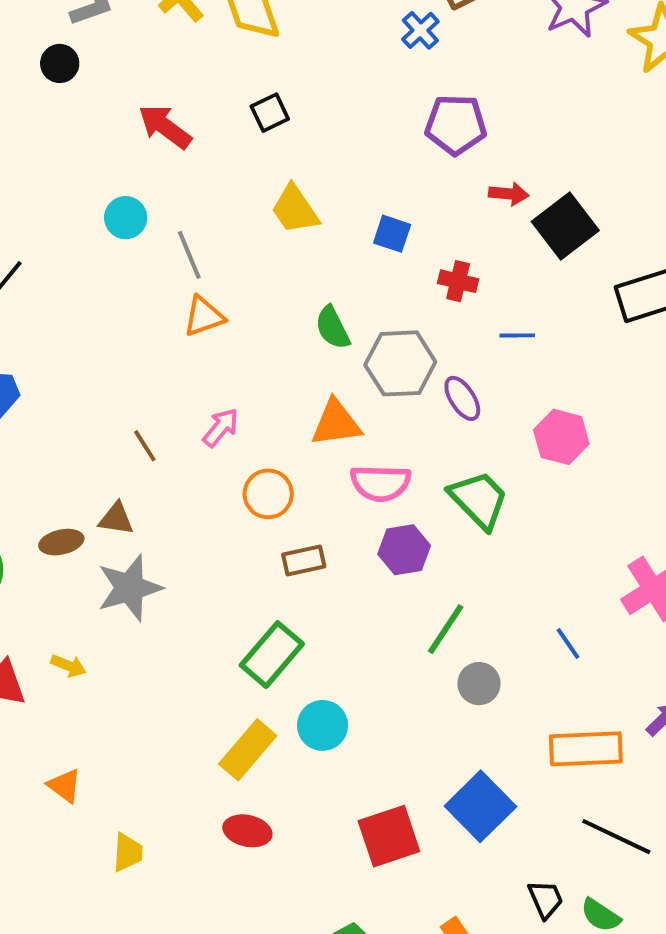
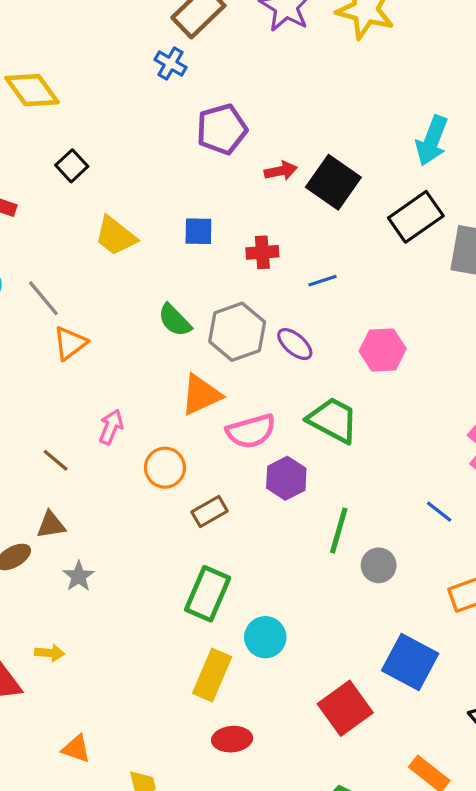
gray star: (130, 588) -> (79, 576), size x0.6

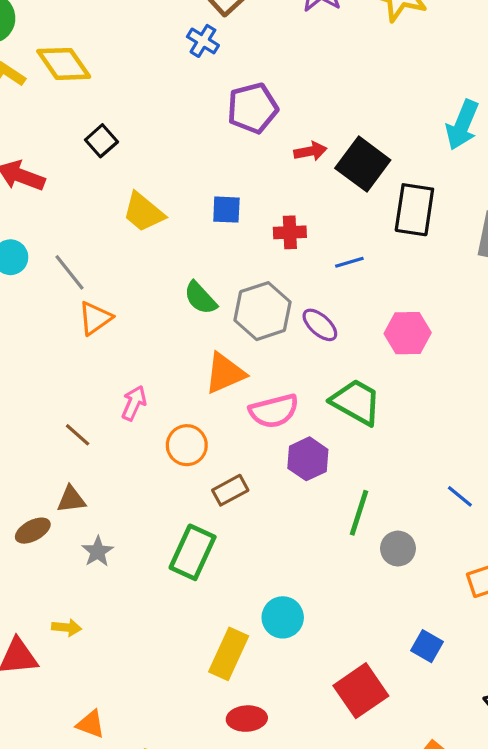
black rectangle: (416, 217) -> (414, 210), moved, turned -48
green rectangle: (208, 594) -> (193, 552), moved
blue square: (410, 662) -> (427, 646), size x0.6

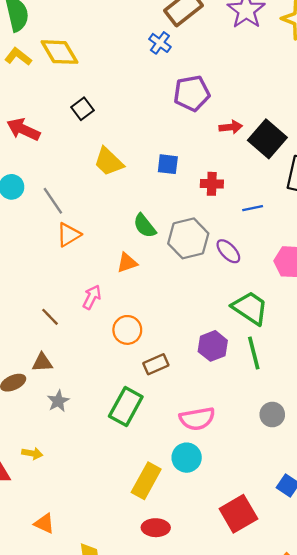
orange triangle: (225, 373) -> (127, 263), moved, size x0.7
pink semicircle: (274, 411) -> (197, 419), moved
green line: (359, 513) -> (254, 353), moved, turned -36

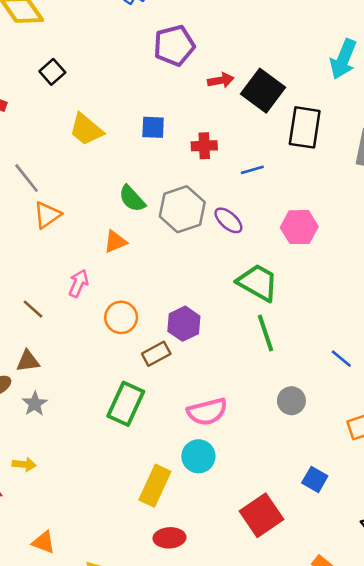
purple hexagon: (213, 346) -> (184, 324), moved
gray star: (58, 401) -> (35, 404), moved

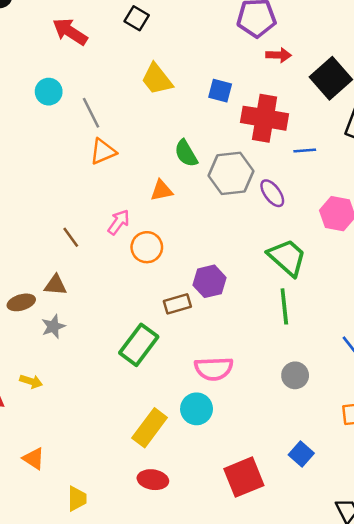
black square: (52, 72) -> (137, 18), turned -30
red arrow: (221, 80) -> (279, 55), moved
red cross: (204, 146) -> (265, 118), size x1.8
orange circle: (121, 317) -> (147, 247), moved

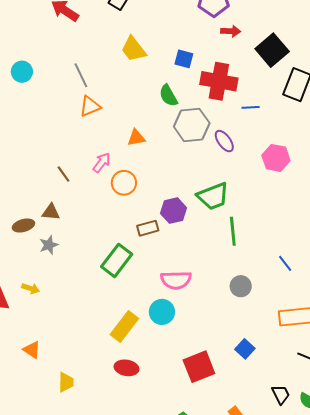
cyan circle: (49, 92) -> (22, 72), moved
green semicircle: (186, 153) -> (168, 96), moved
green trapezoid: (287, 257) -> (213, 196), moved, turned 116

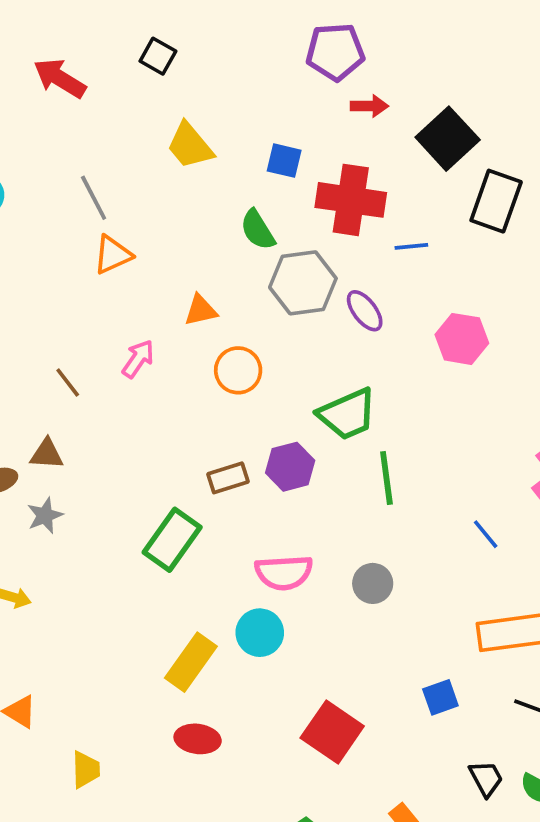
orange circle: (124, 183) -> (238, 370), moved
purple hexagon: (174, 211) -> (290, 467), moved
gray circle: (241, 286) -> (373, 583), moved
blue square: (245, 349) -> (440, 697), moved, turned 30
red square: (199, 367) -> (332, 732), turned -32

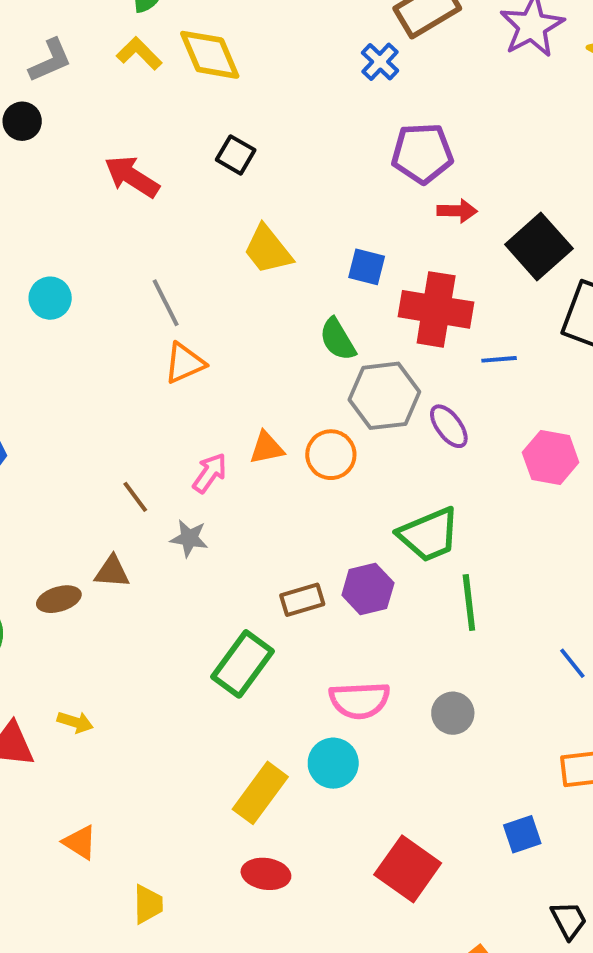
orange triangle: (201, 310) -> (267, 448), moved
orange circle: (238, 370) -> (331, 455), moved
gray star: (45, 515) -> (189, 538), moved, turned 30

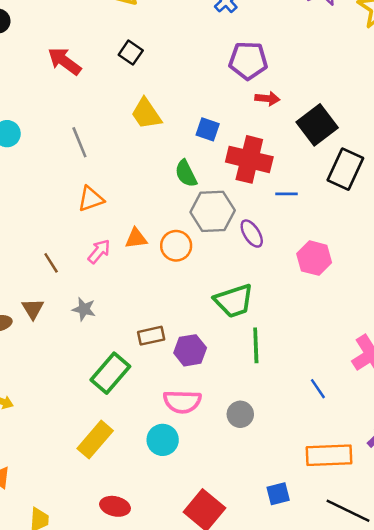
orange triangle: (185, 363) -> (91, 199), moved
gray star: (189, 538) -> (84, 309), moved
brown triangle: (112, 572) -> (33, 309), turned 50
purple hexagon: (368, 589) -> (190, 350), moved
yellow rectangle: (260, 793) -> (95, 440), moved

